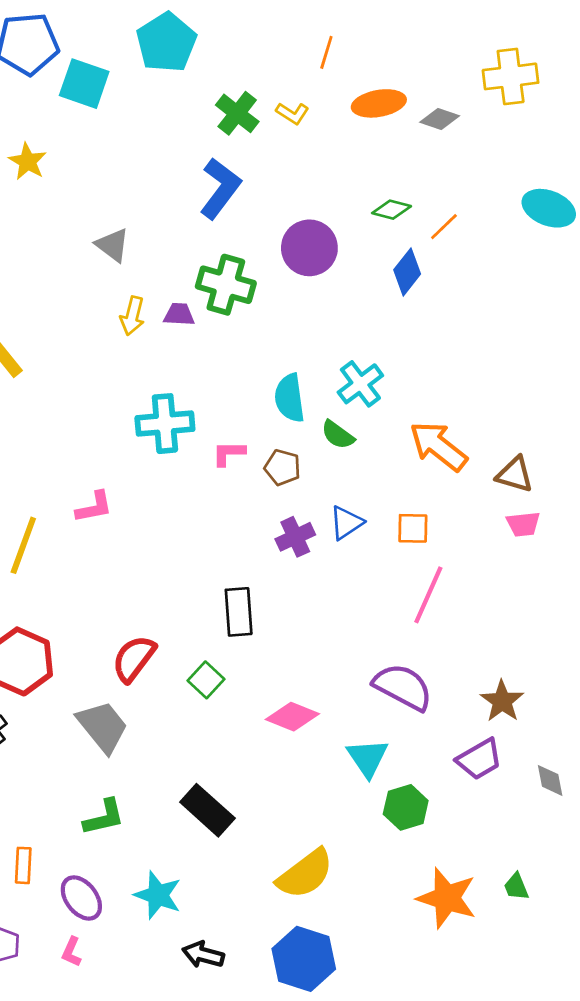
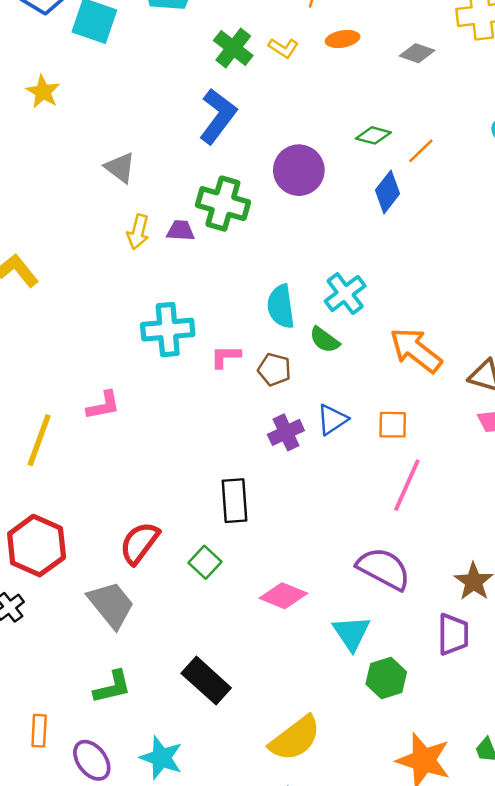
orange ellipse: (379, 103) -> (343, 39), moved, size x0.7
purple trapezoid: (479, 759) -> (453, 634), turned -60

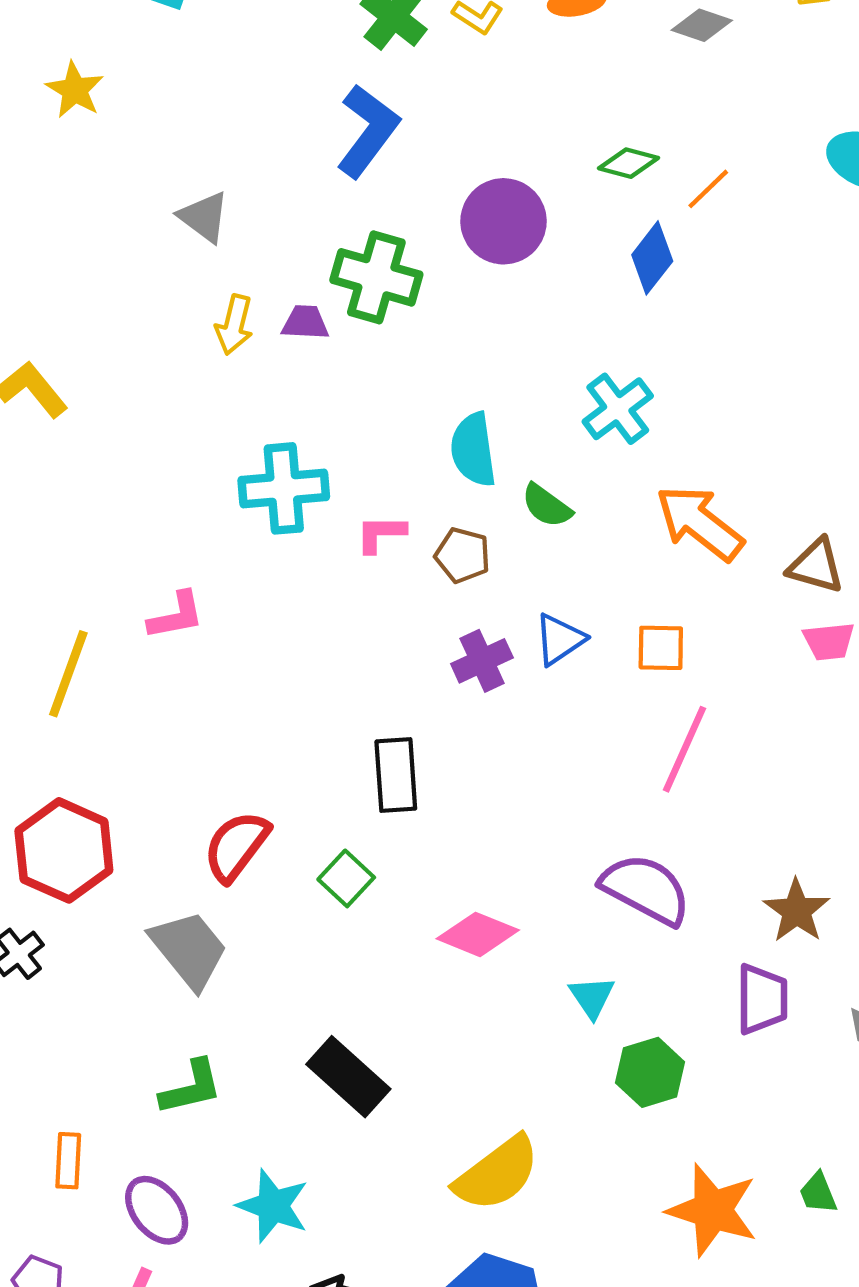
cyan cross: (345, 294) -> (618, 409), moved
cyan triangle: (352, 633) -> (592, 997), size x0.7

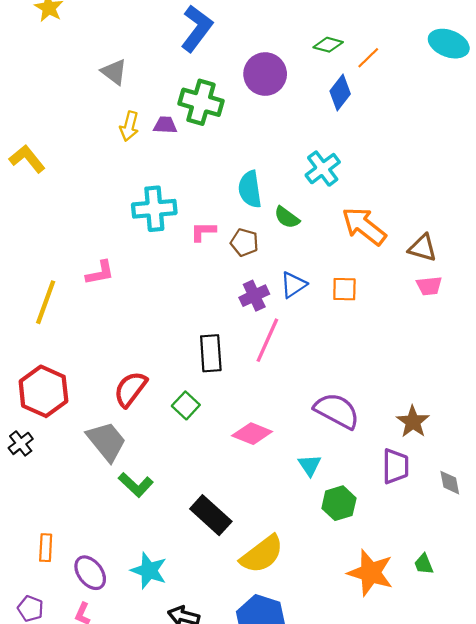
pink line: (684, 749) -> (267, 340), moved
black rectangle: (348, 1077) -> (211, 515), moved
green L-shape: (191, 1087) -> (136, 485), moved, turned 56

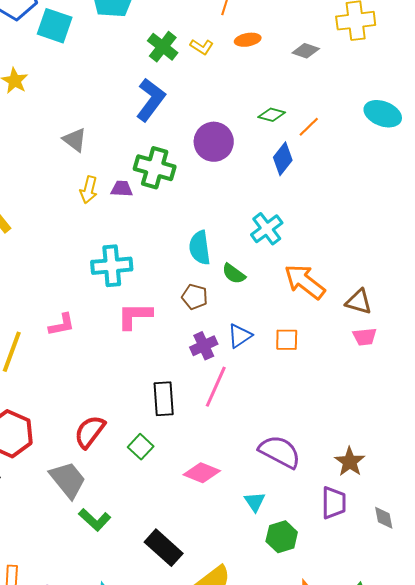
pink L-shape: (203, 232) -> (135, 316), moved, size x1.5

